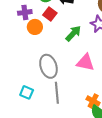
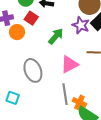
pink triangle: (85, 62) -> (70, 64), turned -36
gray line: (57, 93) -> (65, 94), moved

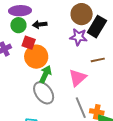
orange circle: (17, 32) -> (36, 57), moved, size x1.5
green arrow: (56, 36) -> (45, 74), moved

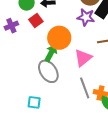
red square: (29, 43) -> (36, 21), turned 32
orange circle: (36, 57) -> (59, 38), moved

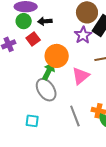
purple star: (86, 17) -> (83, 35), turned 30
gray line: (85, 88) -> (75, 116), moved

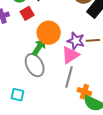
purple star: (83, 35) -> (76, 41), moved, turned -30
gray line: (75, 116) -> (69, 77), moved, turned 30

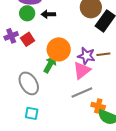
red square: (27, 13) -> (28, 39), moved
gray ellipse: (35, 65) -> (29, 83), moved
gray line: (69, 77) -> (82, 92), turned 55

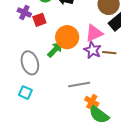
purple cross: (11, 36) -> (24, 12), turned 32
pink triangle: (82, 70) -> (94, 33), moved

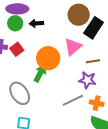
purple star: (93, 50) -> (87, 80), moved
orange cross: (92, 102) -> (97, 103), moved

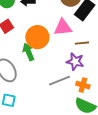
pink triangle: (73, 47) -> (63, 27), turned 30
green arrow: (40, 73) -> (28, 52), turned -54

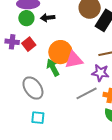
pink triangle: (63, 27) -> (74, 60), moved

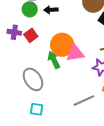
gray line: (87, 93) -> (84, 101), moved

